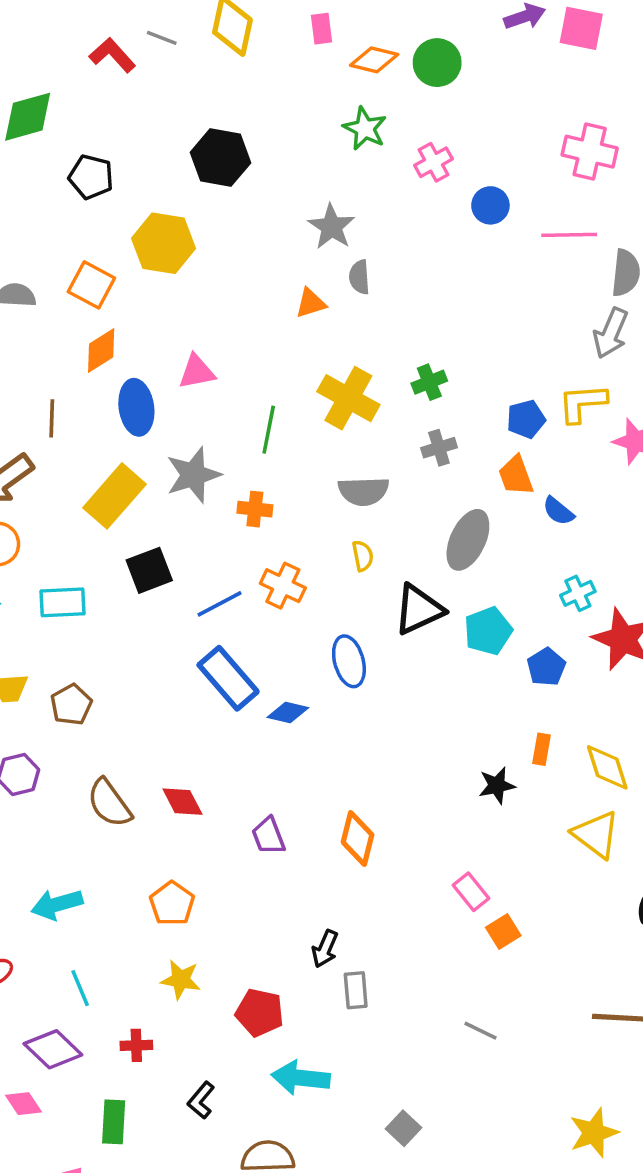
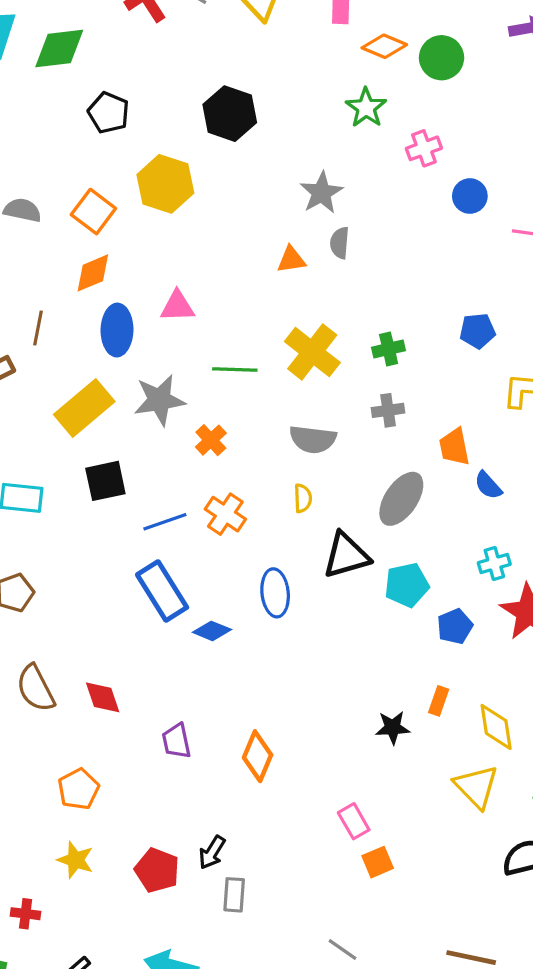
blue pentagon: (526, 419) -> (477, 331), moved
green line: (269, 430) -> (235, 369), turned 72
orange cross: (255, 509) -> (211, 440), turned 32
red pentagon: (260, 1013) -> (157, 870), moved

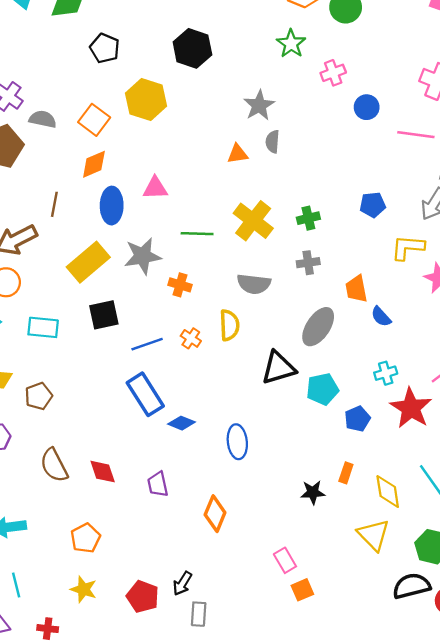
orange cross: (211, 440) -> (180, 285), turned -30
yellow semicircle: (303, 498) -> (229, 325), moved, size x1.5
orange cross: (225, 514) -> (191, 338), size x0.7
blue ellipse: (275, 593) -> (237, 442), moved
purple trapezoid: (176, 741) -> (158, 484), moved

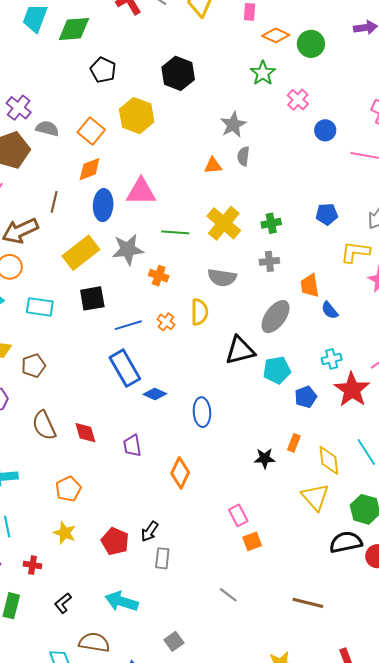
pink cross: (333, 73) -> (298, 100), turned -30
pink triangle: (155, 188) -> (141, 192), size x1.4

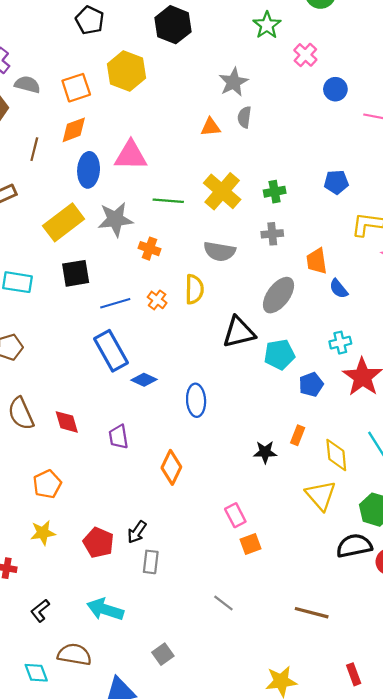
orange square: (91, 131) -> (76, 88), turned 32
brown line: (54, 202) -> (34, 149), moved
yellow star: (65, 533) -> (43, 533), turned -30

